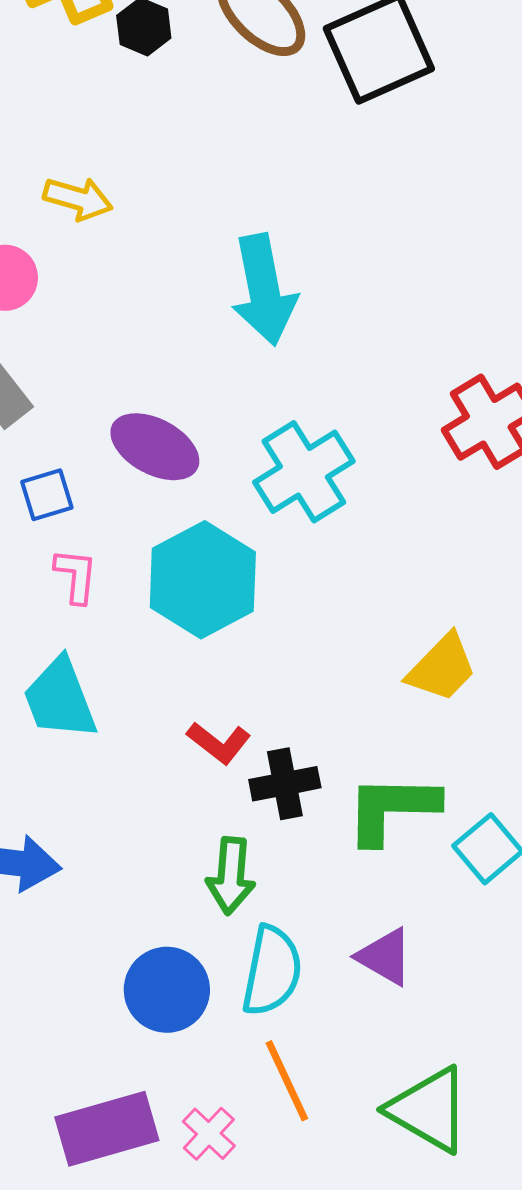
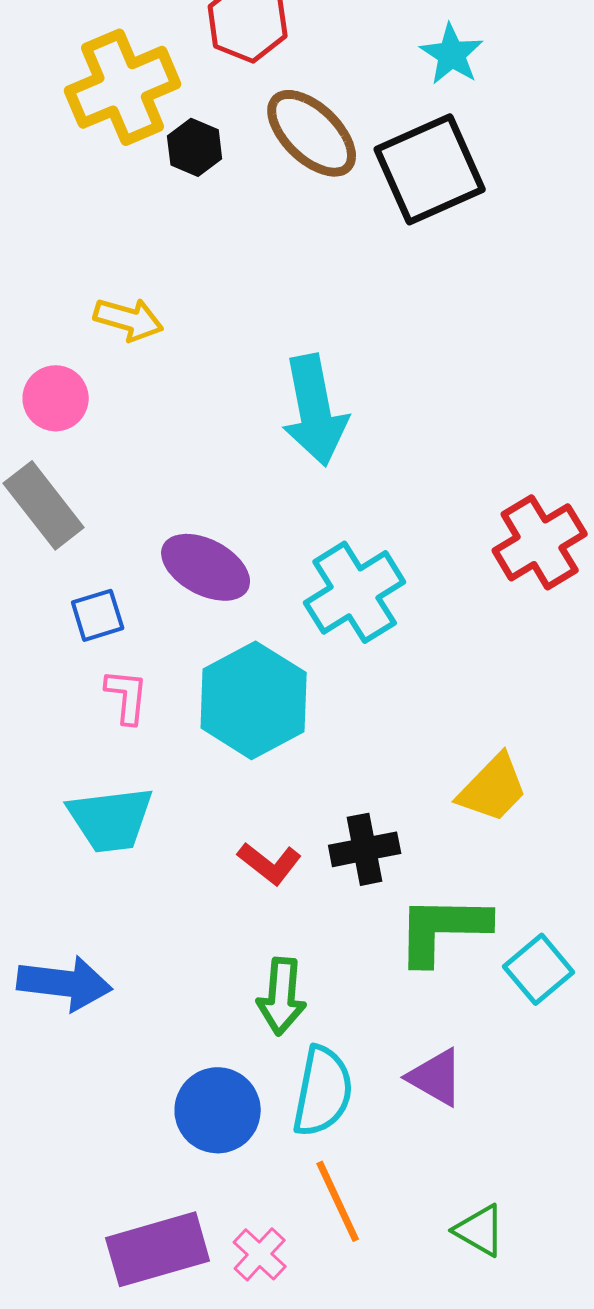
cyan trapezoid: (60, 699) -> (111, 819), turned -76
black cross: (285, 784) -> (365, 849), moved
green triangle: (429, 1110) -> (480, 1230), size x0.6

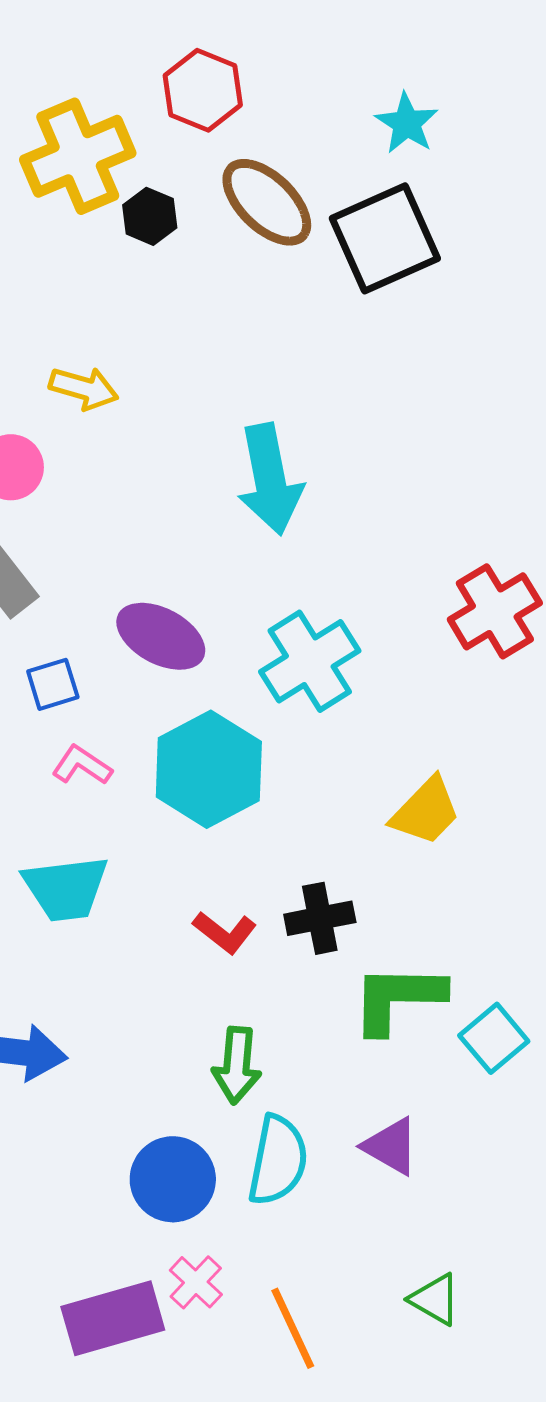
pink L-shape: (127, 696) -> (82, 765), turned -62
yellow trapezoid: (493, 788) -> (426, 811), moved
orange line: (338, 1201) -> (293, 1328), moved
pink cross: (260, 1254) -> (196, 1282), moved

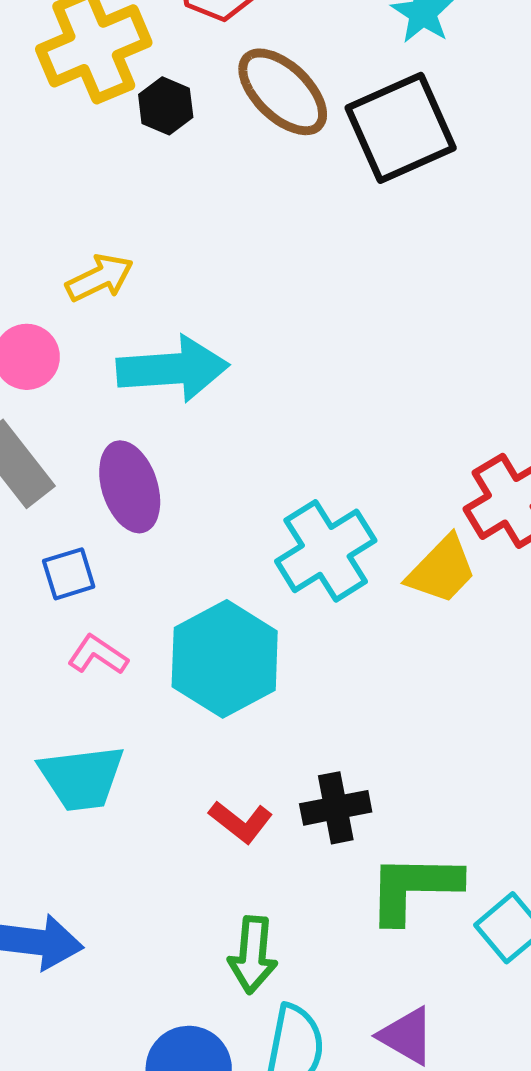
yellow arrow: (84, 388) -> (100, 278), turned -42
cyan arrow: (270, 479) -> (173, 369), moved, turned -83
purple ellipse: (161, 636) -> (130, 487), moved, turned 44
yellow trapezoid: (426, 811) -> (442, 570), moved

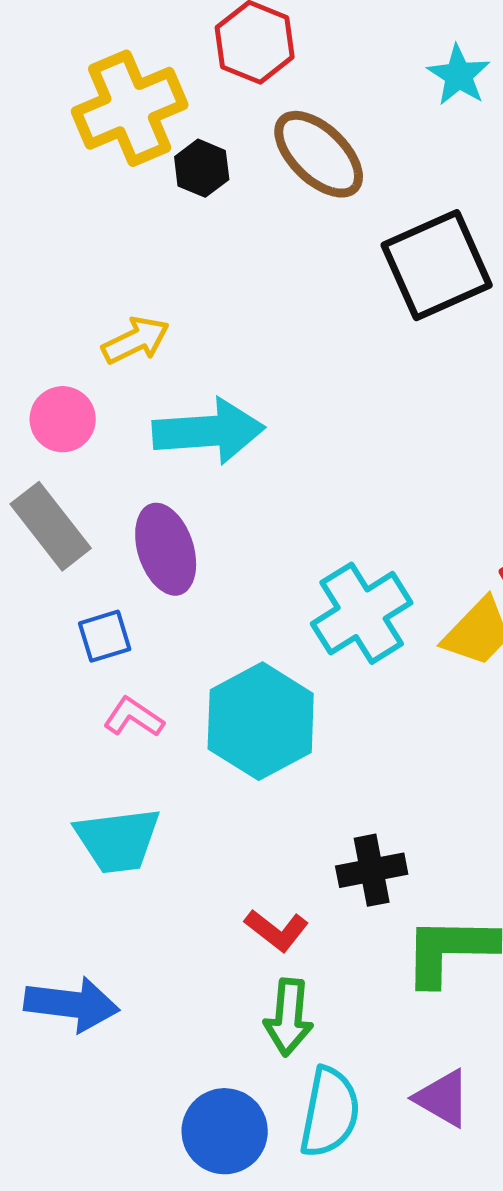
black square: (401, 128) -> (437, 265), moved
red L-shape: (241, 822) -> (277, 930), moved

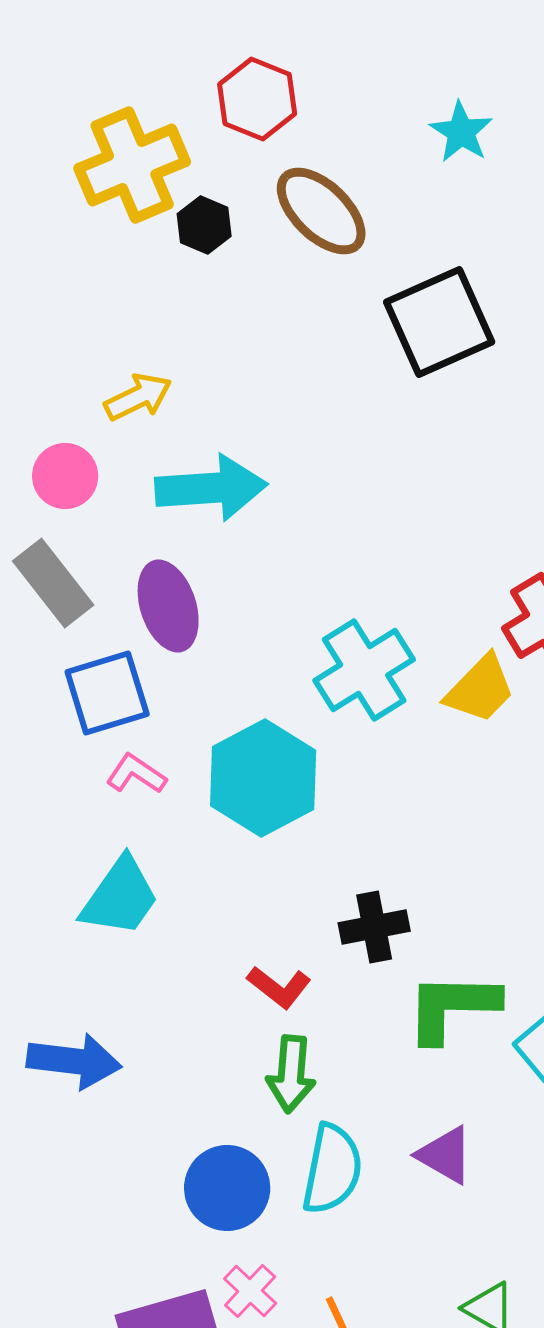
blue square: (105, 636) -> (107, 693), size x1.6
cyan trapezoid: (118, 840) -> (120, 897), turned -48

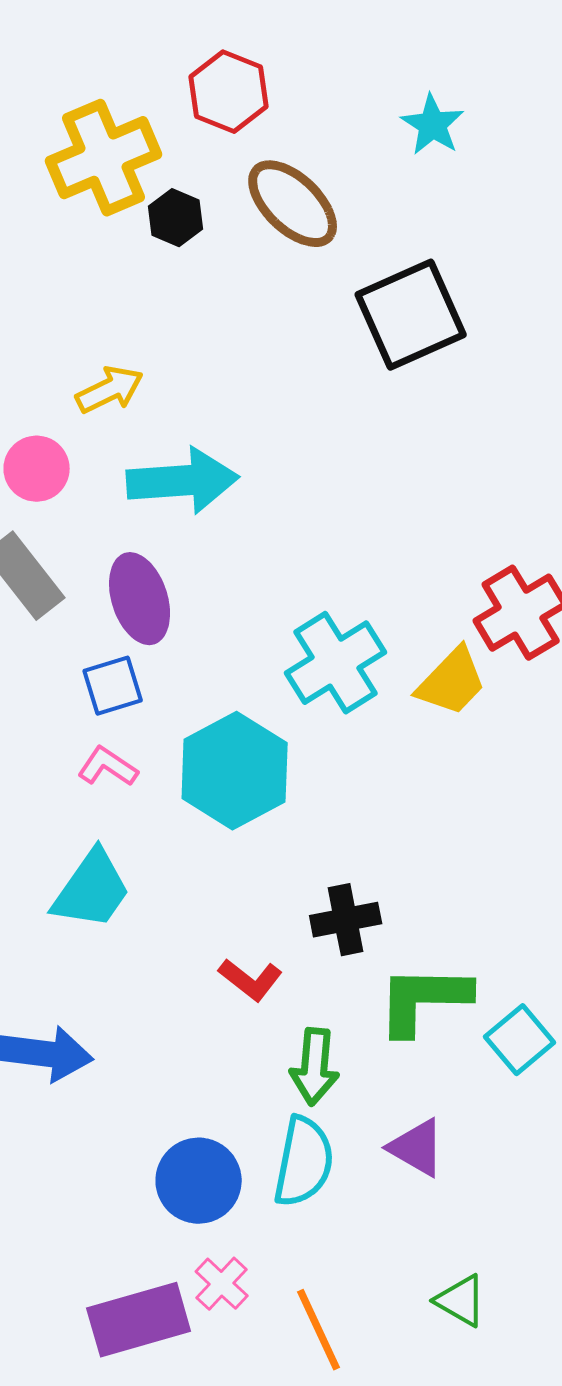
blue square: (107, 693) -> (113, 686), moved, size x0.7
green arrow: (291, 1074) -> (315, 1067), moved

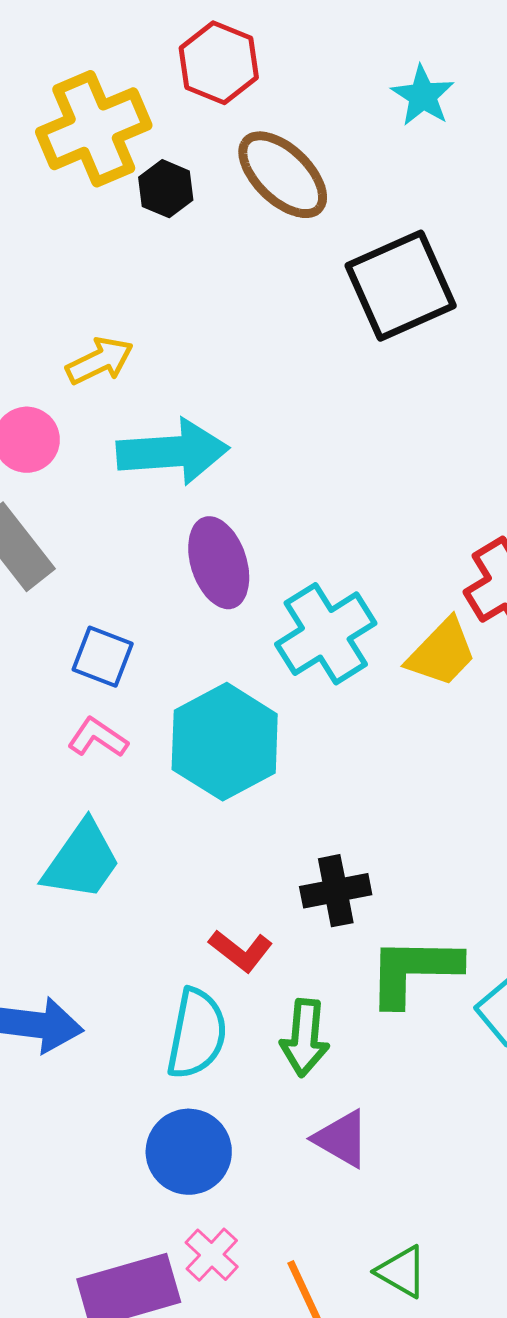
purple ellipse: (140, 599) -> (219, 563), moved
blue square: (113, 686) -> (103, 657), turned 38
purple triangle: (417, 1148) -> (342, 1139), moved
cyan semicircle: (304, 1162) -> (197, 1034), moved
green triangle: (461, 1301) -> (402, 1272), moved

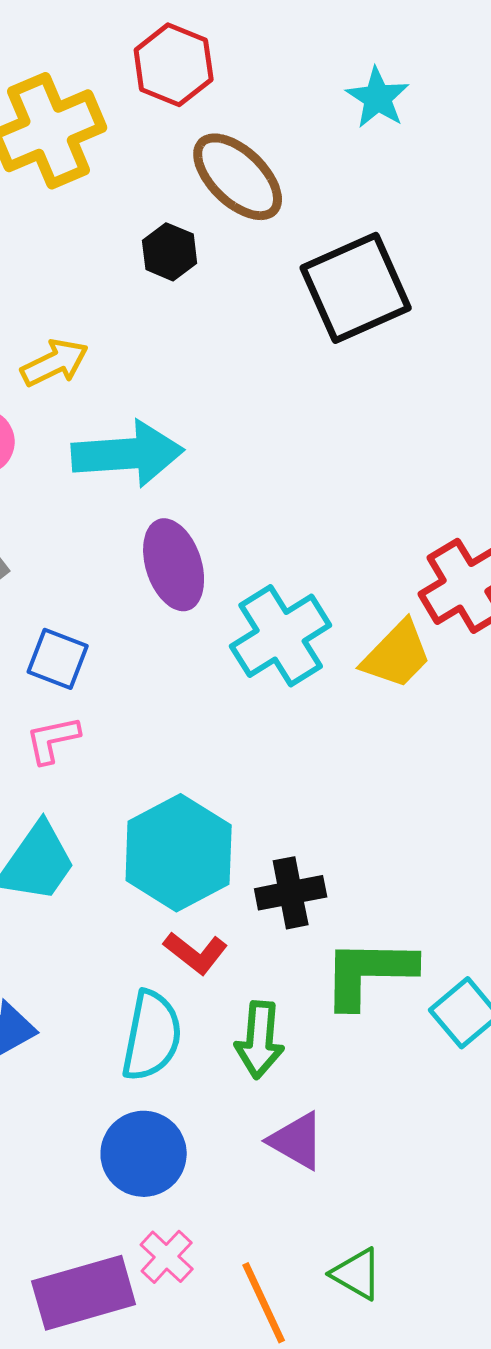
black hexagon: (166, 189) -> (170, 252), moved
pink L-shape: (98, 738) -> (53, 740), turned -46
cyan hexagon: (225, 742) -> (179, 853), moved

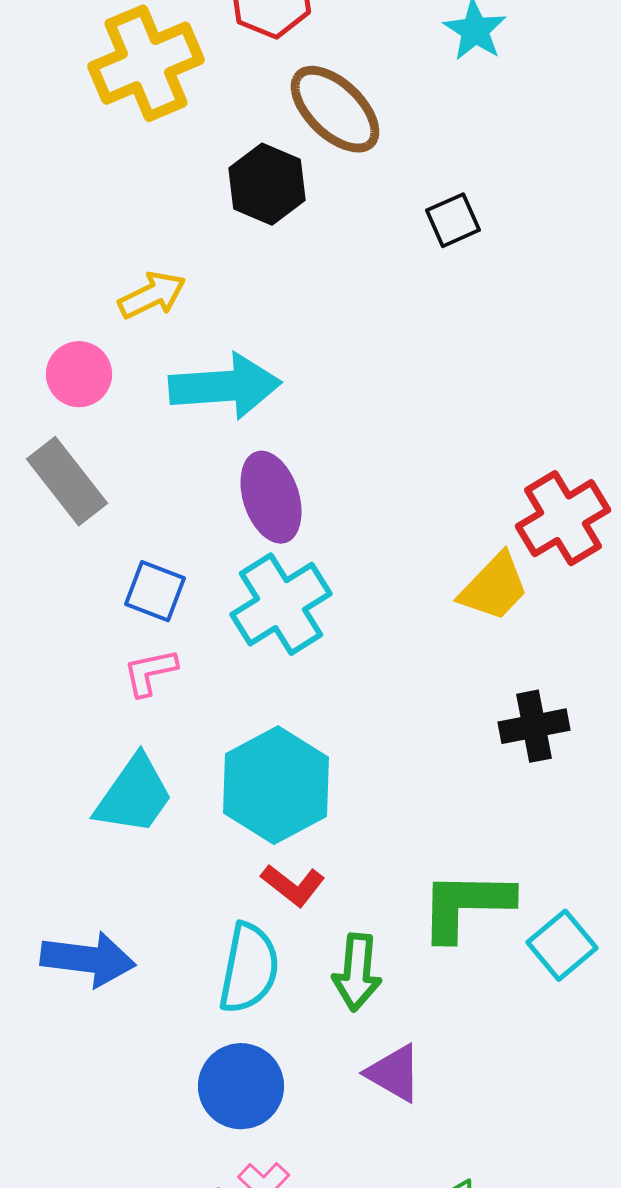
black hexagon: (170, 252) -> (267, 184), size x1.4
black square: (356, 288) -> (453, 220), size x0.5
cyan cross: (281, 636) -> (281, 604), moved
black cross: (291, 893) -> (534, 726), moved

